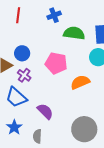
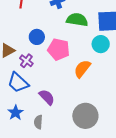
blue circle: (22, 53) -> (37, 37), moved
orange semicircle: (80, 82) -> (82, 69), turned -30

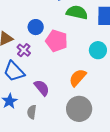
cyan circle: (101, 44) -> (98, 50), moved
orange semicircle: (82, 69) -> (78, 78), moved

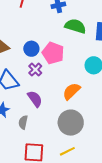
blue circle: (36, 27) -> (31, 49), moved
purple cross: (24, 50) -> (35, 70), moved

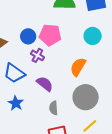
gray semicircle: (23, 122) -> (54, 108), moved

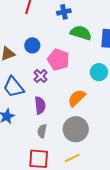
blue circle: (28, 36) -> (32, 45), moved
purple semicircle: (45, 84) -> (40, 105), turned 30

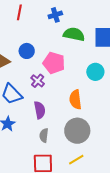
orange semicircle: (77, 98) -> (75, 99), turned -48

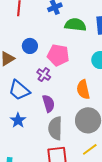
gray semicircle: (44, 135) -> (55, 128), size x1.6

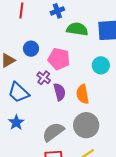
purple semicircle: (49, 103) -> (60, 92), moved
gray semicircle: (55, 128) -> (53, 132), turned 50

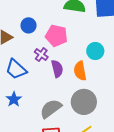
cyan circle: (101, 65) -> (95, 51), moved

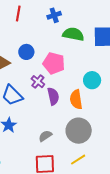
gray semicircle: (51, 109) -> (45, 136), size x0.6

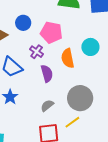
purple semicircle: (53, 96) -> (47, 74), moved
orange semicircle: (76, 99) -> (68, 58), moved
yellow line: (78, 160) -> (72, 122), moved

